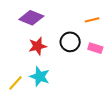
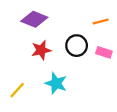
cyan star: (40, 77) -> (56, 83), moved

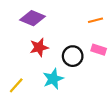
black circle: (77, 46) -> (73, 56), moved
cyan star: (56, 83) -> (53, 79), turned 30

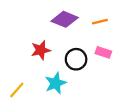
purple diamond: (33, 18) -> (65, 19), moved

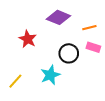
orange line: (100, 22) -> (89, 28), moved
red star: (41, 50) -> (28, 39), moved, turned -30

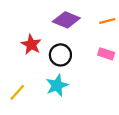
orange line: (89, 28) -> (107, 21), moved
black circle: (69, 53) -> (60, 55), moved

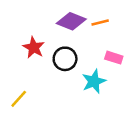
orange line: (107, 21) -> (100, 22), moved
cyan star: (57, 85) -> (94, 81), moved

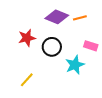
red star: (34, 48) -> (27, 38), turned 30
yellow line: (19, 99) -> (27, 80), moved

